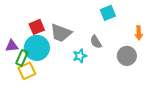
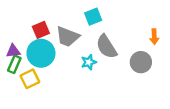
cyan square: (108, 13) -> (93, 17), moved
gray semicircle: (96, 42) -> (106, 47), size x1.6
green rectangle: (22, 58) -> (14, 64), moved

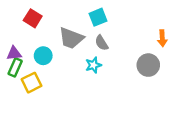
red square: (41, 30) -> (33, 18), moved, turned -35
gray semicircle: (106, 47) -> (102, 43), moved, size x0.6
cyan circle: (41, 53) -> (43, 56), size x0.6

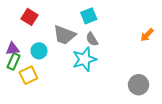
orange arrow: (162, 38) -> (147, 35), turned 48
cyan star: (93, 65) -> (85, 59), size x1.6
gray circle: (148, 65) -> (139, 85), moved

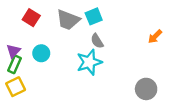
gray trapezoid: (64, 35) -> (68, 20), moved
purple triangle: (13, 49) -> (13, 51), turned -40
yellow square: (28, 75) -> (16, 87), moved

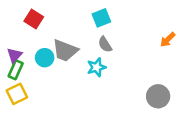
gray trapezoid: (68, 20) -> (65, 50), moved
cyan star: (89, 62) -> (97, 67), size x0.7

